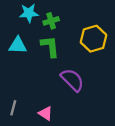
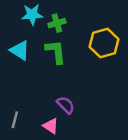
cyan triangle: (18, 45) -> (20, 50), turned 30
purple semicircle: (72, 80) -> (66, 105), moved, size x0.7

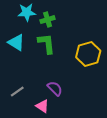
yellow hexagon: (104, 43) -> (88, 54), moved
gray line: (15, 120) -> (17, 92), moved, turned 40

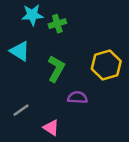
green L-shape: (47, 44) -> (56, 69), moved, turned 35
purple semicircle: (55, 88) -> (77, 98), moved, turned -42

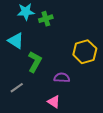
green L-shape: (56, 69) -> (35, 62), moved
pink triangle: (51, 128) -> (54, 102), moved

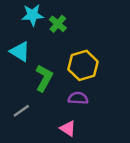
green cross: (46, 19) -> (58, 24), turned -32
yellow hexagon: (85, 52) -> (83, 65), moved

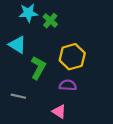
gray line: (21, 111) -> (18, 96), turned 48

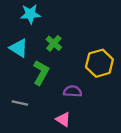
green cross: (50, 21) -> (54, 43), moved
yellow hexagon: (72, 57) -> (99, 63), moved

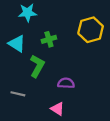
green cross: (54, 43) -> (49, 39), turned 32
yellow hexagon: (99, 63) -> (91, 30), moved

